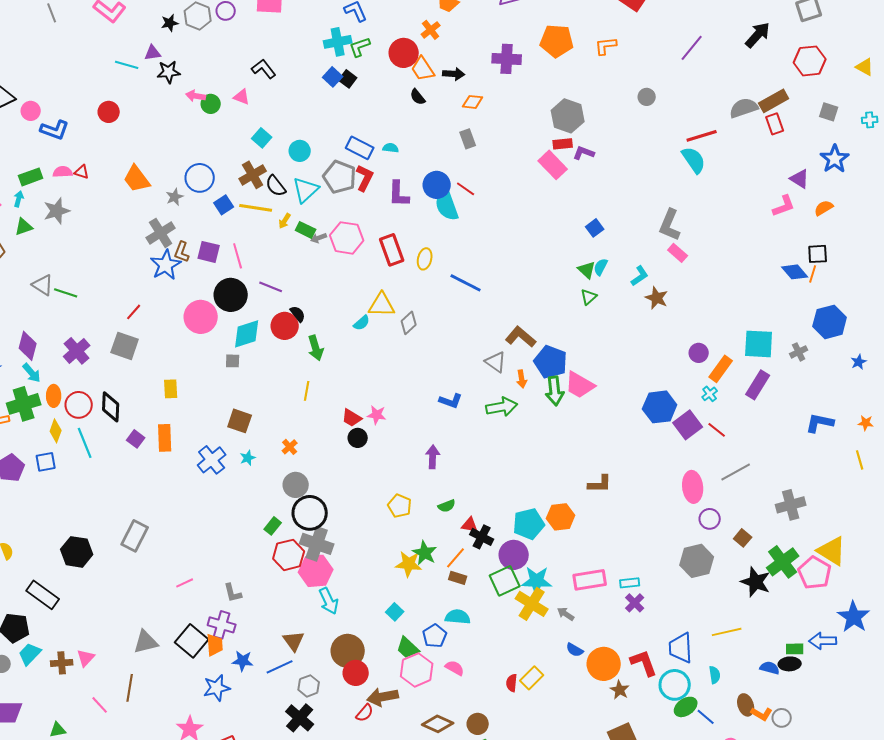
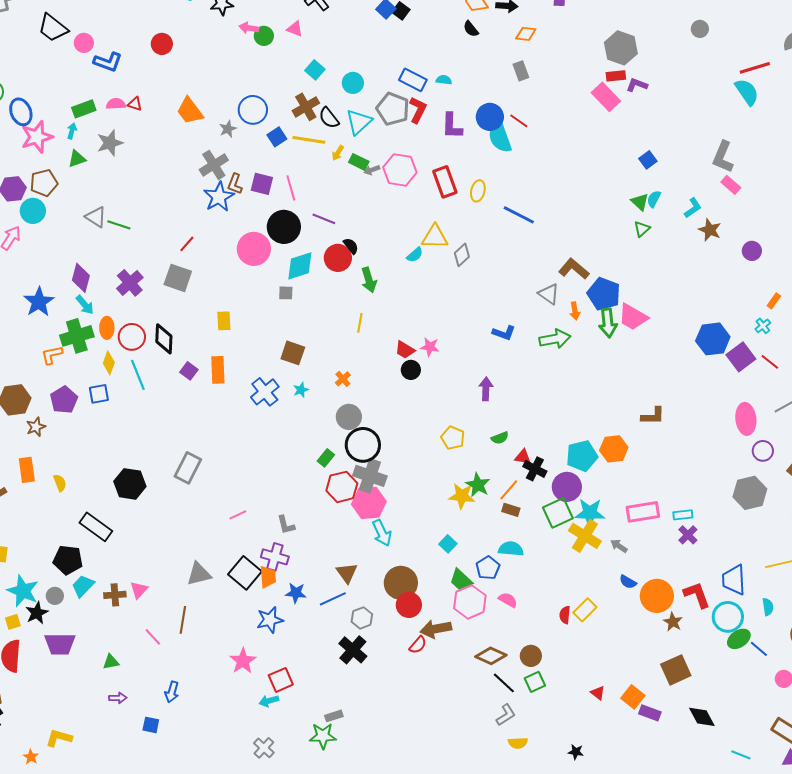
purple circle: (699, 353) -> (752, 251), moved
orange rectangle: (721, 369) -> (774, 301), size x0.6

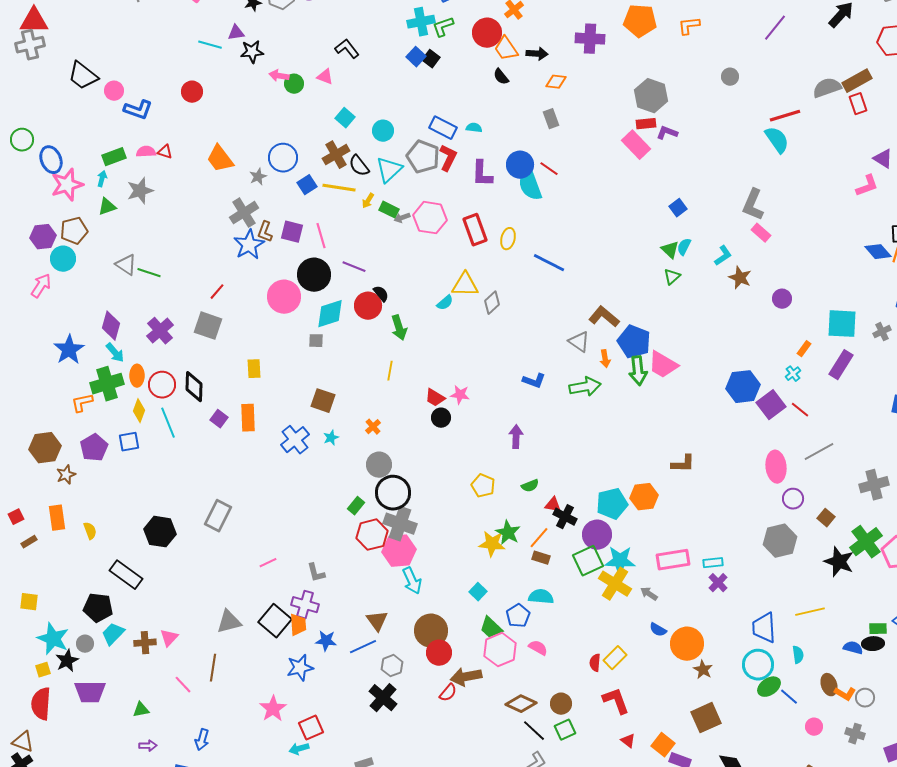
red L-shape: (697, 595) -> (616, 701), moved

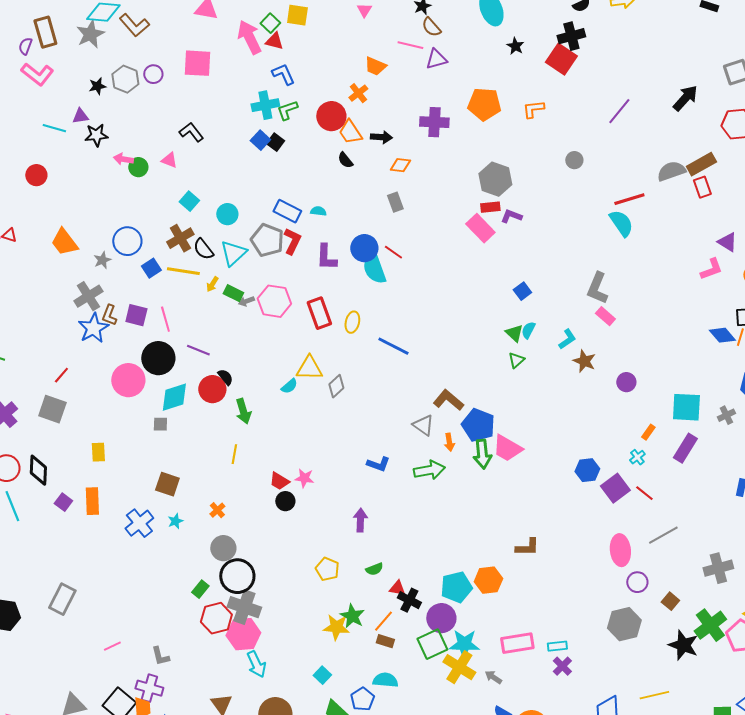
blue hexagon: (743, 387) -> (587, 470), size x0.7

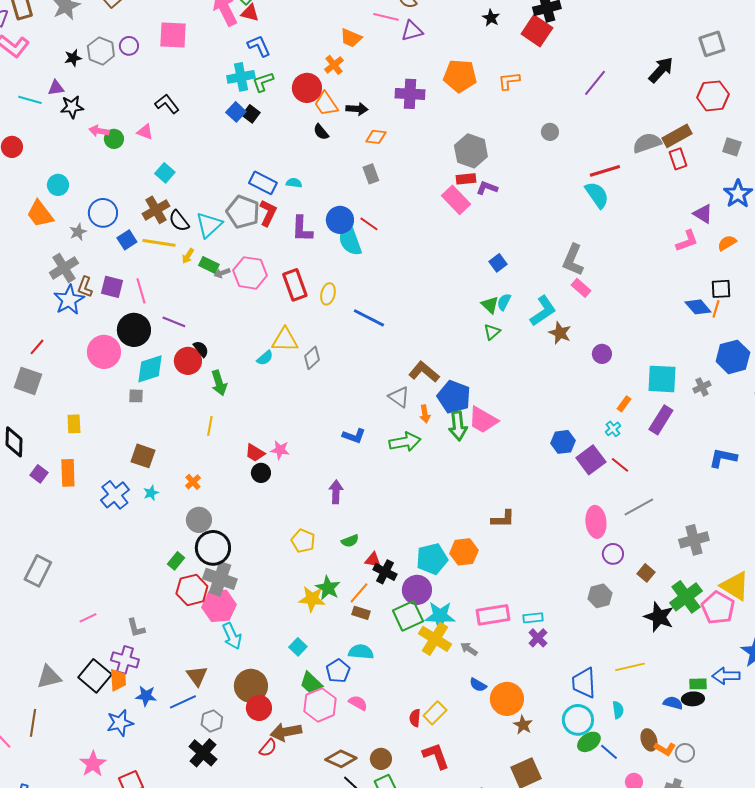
cyan circle: (227, 214) -> (58, 185), moved
cyan L-shape: (567, 339) -> (543, 311), size x1.5
gray hexagon: (624, 624) -> (600, 596), size x0.7

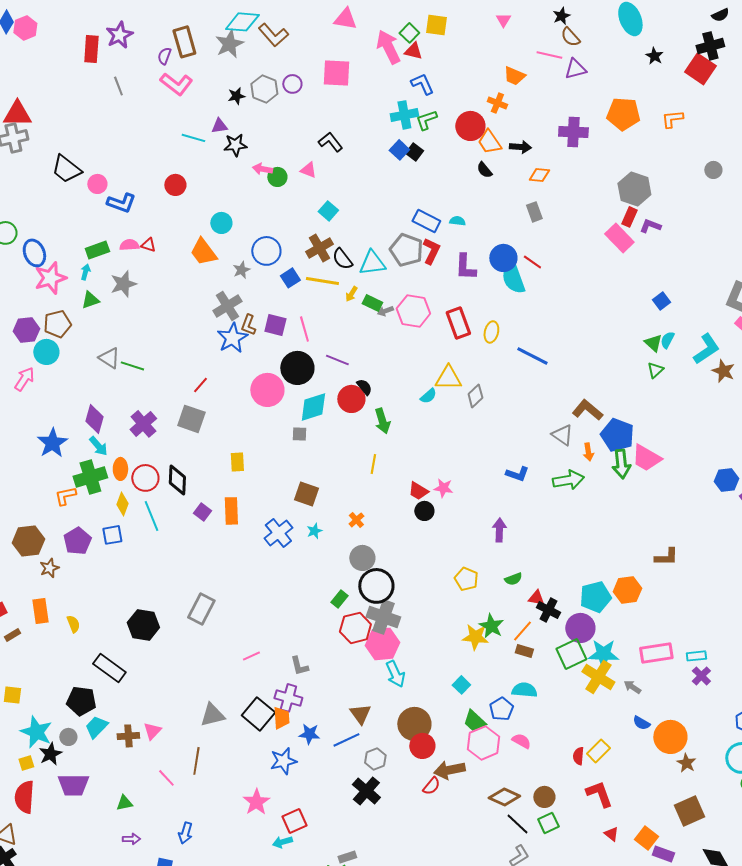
orange cross: (334, 65) -> (497, 103), turned -30
red rectangle: (466, 179) -> (629, 217), turned -60
cyan triangle: (209, 225) -> (372, 263), turned 36

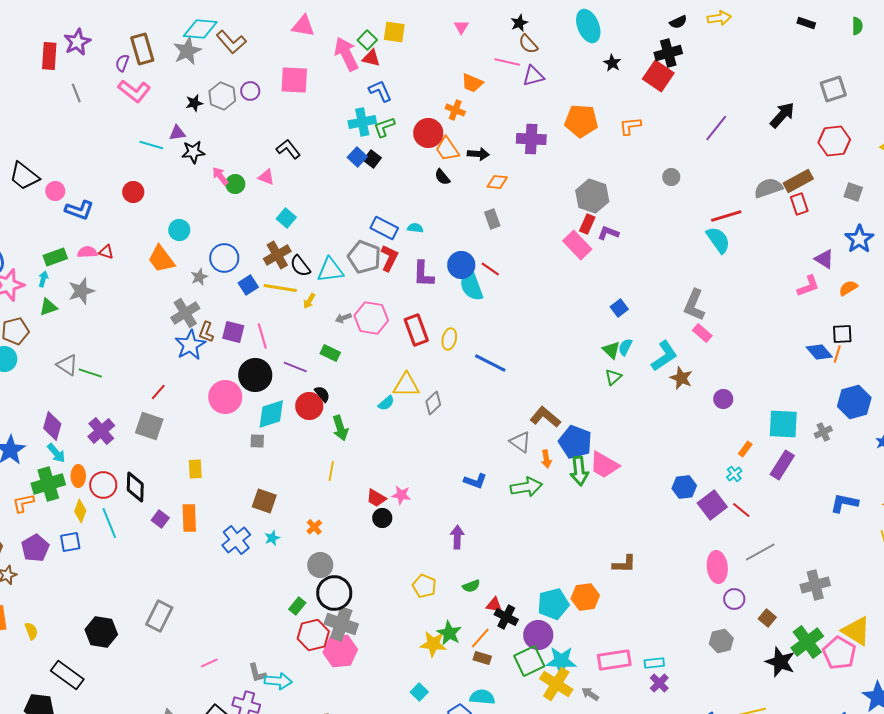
pink arrow: (262, 169) -> (220, 176), turned 42
green rectangle: (372, 303) -> (330, 353), moved
cyan arrow: (395, 674) -> (278, 681), moved, turned -60

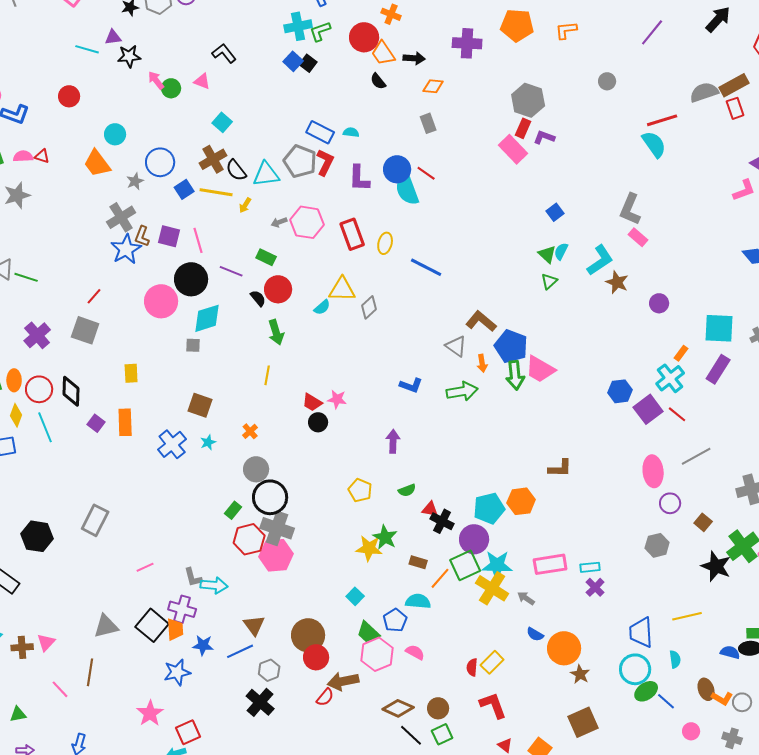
red circle: (309, 406) -> (278, 289), moved
cyan cross: (734, 474) -> (670, 378), size x1.8
orange line: (480, 638) -> (440, 578), moved

